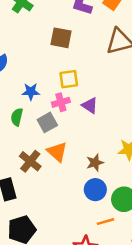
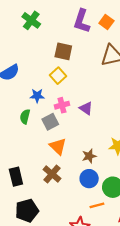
yellow square: (69, 79) -> (58, 76), moved, turned -35
brown cross: (30, 161) -> (52, 174), moved

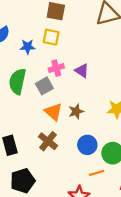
yellow square: (58, 76) -> (51, 37), turned -35
blue star: (37, 96) -> (28, 47), moved
green semicircle: (25, 117) -> (17, 81), size x1.6
brown star: (89, 156) -> (76, 111), moved

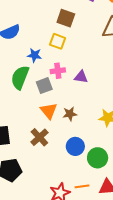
blue star: (28, 47) -> (35, 55), moved
purple triangle: (82, 71) -> (81, 77), turned -32
orange line: (97, 173) -> (82, 186), moved

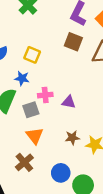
brown square: (66, 18) -> (73, 42), moved
yellow square: (58, 41) -> (32, 55), moved
brown star: (70, 114) -> (72, 138), moved

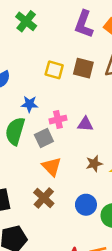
brown square: (73, 42) -> (83, 68), moved
yellow square: (32, 55) -> (54, 70), moved

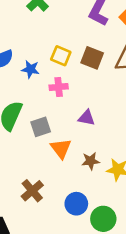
blue star: (30, 104) -> (30, 69), moved
pink cross: (58, 120) -> (59, 87), moved
orange triangle: (52, 167) -> (61, 148), moved

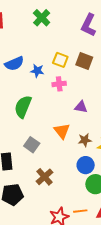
gray square: (41, 127) -> (32, 145), moved, turned -35
brown cross: (32, 191) -> (44, 177), moved
blue circle: (76, 204) -> (86, 165), moved

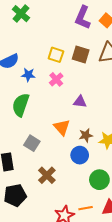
green cross: (42, 18) -> (21, 14), moved
blue star: (37, 71) -> (28, 75), moved
pink cross: (59, 84) -> (56, 79), turned -32
blue circle: (86, 165) -> (80, 155), moved

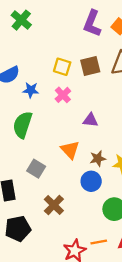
brown square: (81, 55) -> (90, 66), turned -30

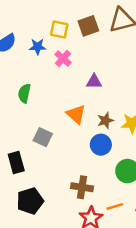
blue star: (31, 90) -> (38, 47), moved
green semicircle: (23, 125) -> (24, 93), size x0.7
brown cross: (54, 205) -> (82, 187), moved, turned -30

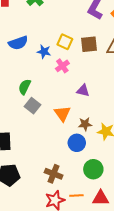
gray square: (43, 137) -> (32, 106), moved

